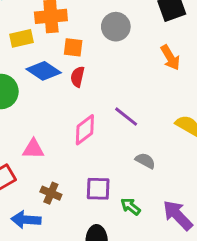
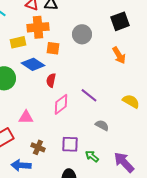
red semicircle: (77, 77) -> (51, 80), moved

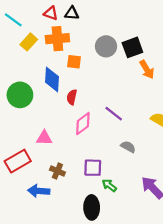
black square: (120, 21) -> (132, 47), moved
yellow rectangle: (18, 42) -> (29, 42), moved, turned -35
blue diamond: (33, 64) -> (52, 79), turned 60
green arrow: (92, 156) -> (109, 185), moved

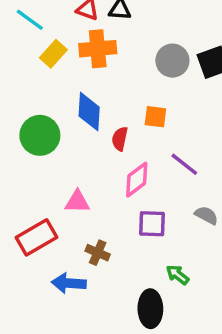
orange square: (74, 62) -> (155, 117), moved
purple square: (93, 168) -> (152, 224), moved

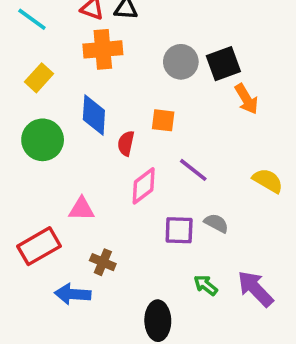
yellow rectangle: (53, 54) -> (39, 78), moved
purple square: (152, 224) -> (179, 230), moved
green arrow: (178, 275) -> (206, 285), moved

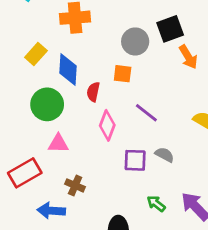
gray circle: (181, 62) -> (135, 41), moved
yellow rectangle: (39, 78) -> (36, 54), moved
green circle: (43, 140) -> (47, 104), moved
pink diamond: (144, 186) -> (107, 125), turned -32

